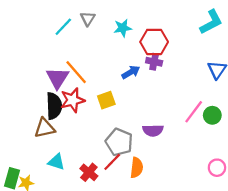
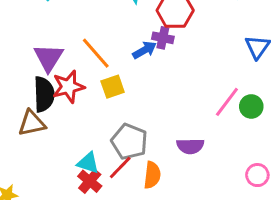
purple cross: (154, 62) -> (163, 38), moved
orange line: (76, 72) -> (96, 53), moved
purple semicircle: (153, 130) -> (190, 146), moved
cyan triangle: (56, 162) -> (88, 163), moved

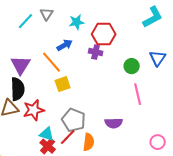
blue arrow: (145, 50) -> (65, 45), moved
red star: (68, 87) -> (34, 110), moved
pink line: (227, 102) -> (138, 94), turned -50
green circle: (251, 106) -> (132, 66), moved

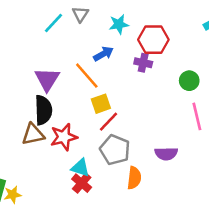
red line: (68, 137) -> (109, 122), moved

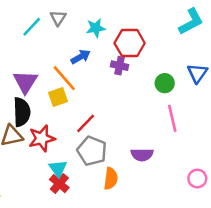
yellow square: (101, 104) -> (58, 97), moved
cyan triangle: (80, 168) -> (58, 168), turned 36

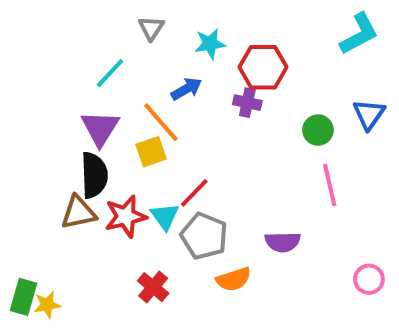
cyan line: (32, 27) -> (110, 73), moved
cyan triangle: (58, 168) -> (165, 216), moved
orange semicircle: (111, 178) -> (234, 279), turned 65

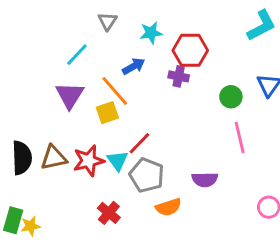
black semicircle: (94, 175) -> (22, 158), moved

